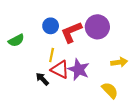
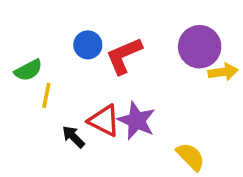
purple circle: (97, 27) -> (200, 47), moved
yellow line: (52, 55) -> (46, 95), moved
yellow arrow: (119, 62) -> (223, 72), moved

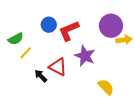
yellow line: (46, 95) -> (26, 53), turned 32
purple star: (136, 121) -> (85, 56), moved

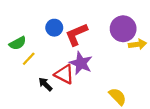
purple star: (85, 56) -> (81, 63), moved

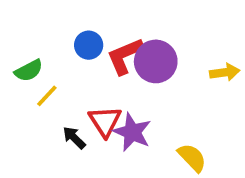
purple circle: (123, 29) -> (156, 61), moved
purple star: (81, 63) -> (132, 132), moved
red triangle: (64, 74) -> (105, 121), turned 30

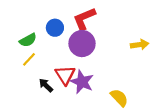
red L-shape: (125, 56) -> (84, 19), moved
purple circle: (156, 61) -> (82, 44), moved
green semicircle: (29, 71) -> (28, 40), moved

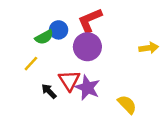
green semicircle: (28, 40) -> (44, 37), moved

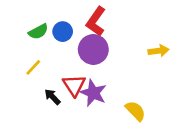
red L-shape: (90, 20) -> (96, 21), turned -32
green semicircle: (44, 37) -> (38, 32), moved

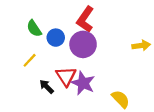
green semicircle: (38, 32) -> (34, 28), turned 84
blue circle: (63, 32) -> (56, 38), moved

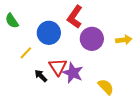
green semicircle: (34, 28) -> (12, 21), moved
blue circle: (56, 38) -> (49, 33), size x1.5
purple circle: (83, 44) -> (92, 39), moved

